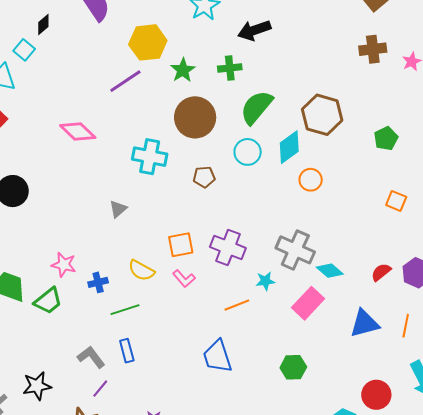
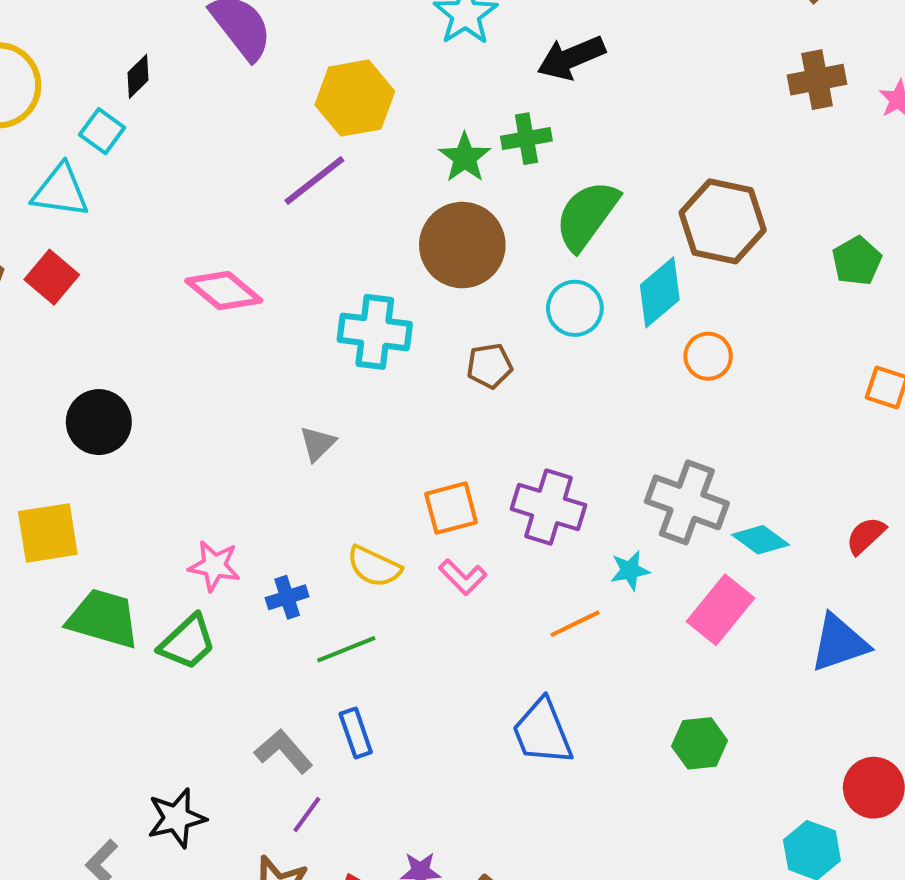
green star: (183, 70) -> (465, 158), moved

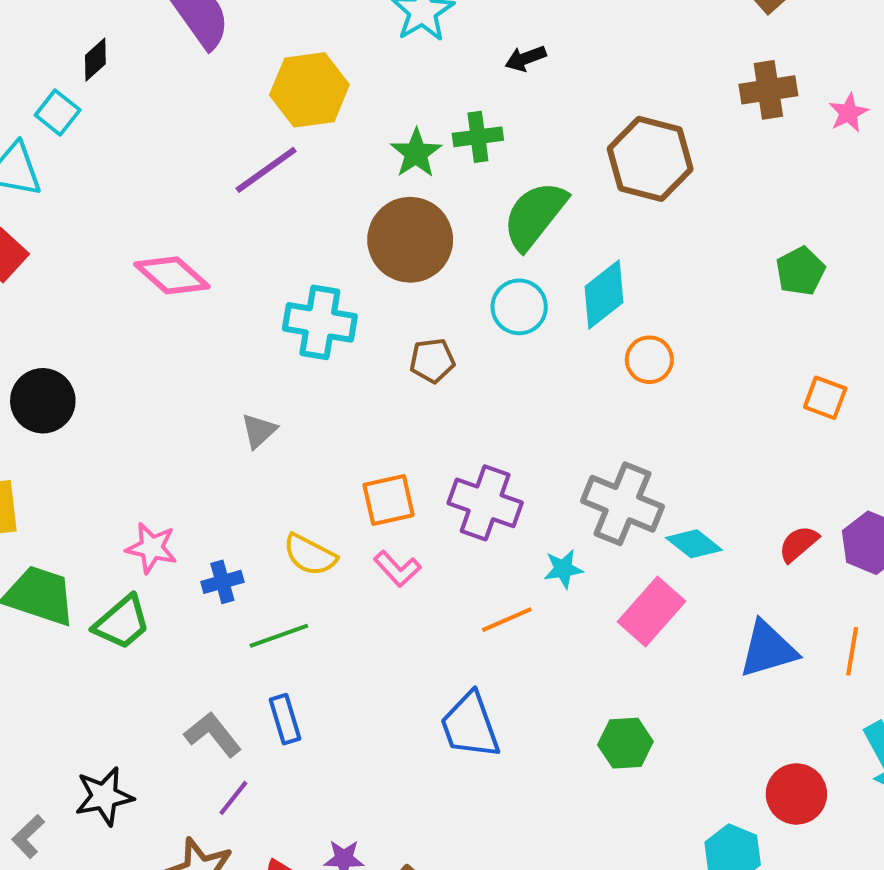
black arrow: (571, 58) -> (526, 58), size x0.6
brown hexagon: (723, 221) -> (650, 159), moved

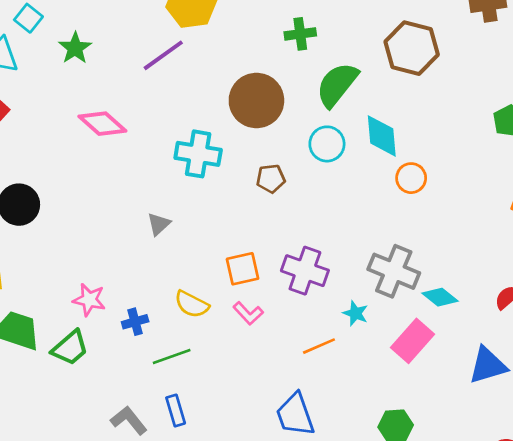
green star: (416, 153) -> (75, 48), moved
cyan diamond: (604, 295) -> (382, 136), turned -57
cyan star: (563, 569) -> (355, 313), turned 30

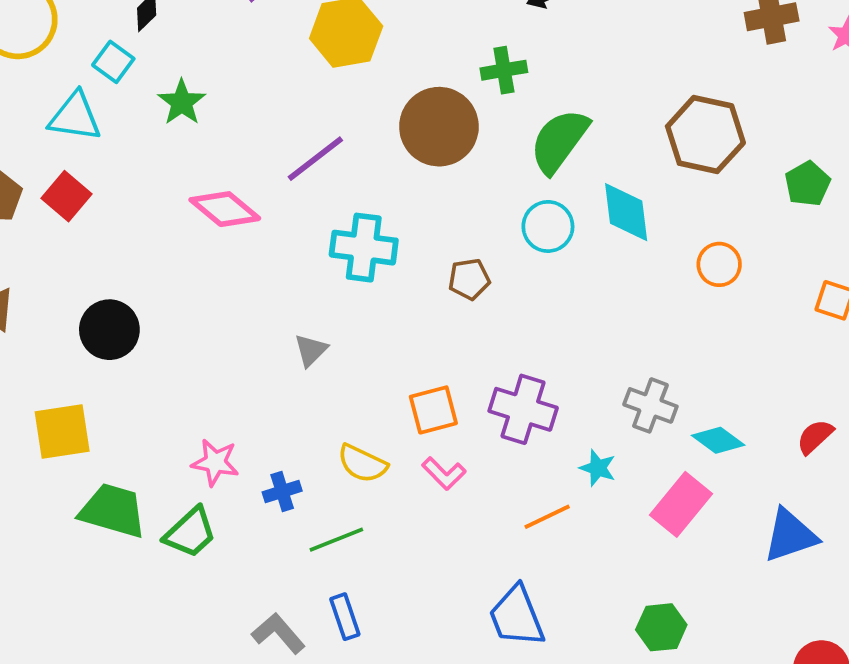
brown hexagon: (412, 48) -> (705, 135), moved
purple line: (163, 55) -> (315, 159), moved
brown circle: (256, 100) -> (439, 127), moved
orange circle: (411, 178) -> (719, 264), moved
gray cross: (394, 271) -> (650, 405), size x0.7

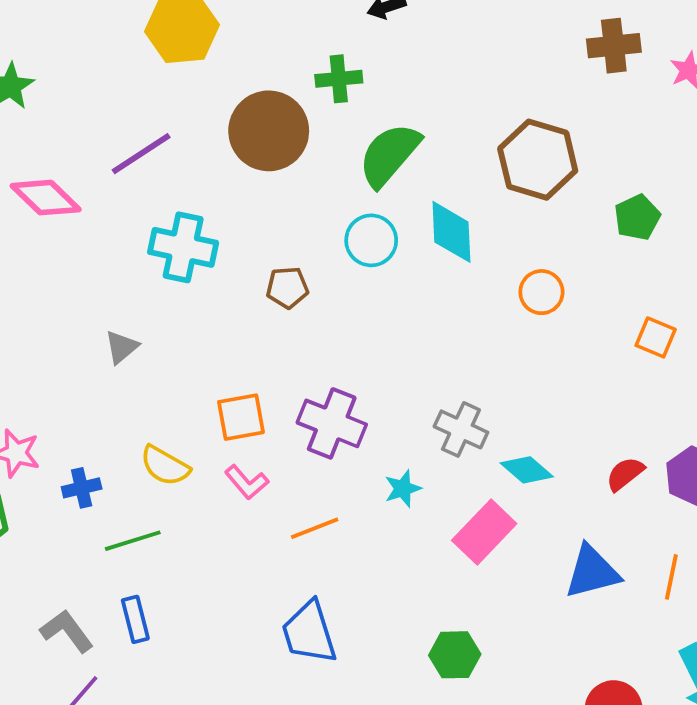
cyan star: (598, 468) -> (403, 489), turned 30
orange line: (547, 517) -> (315, 528), moved

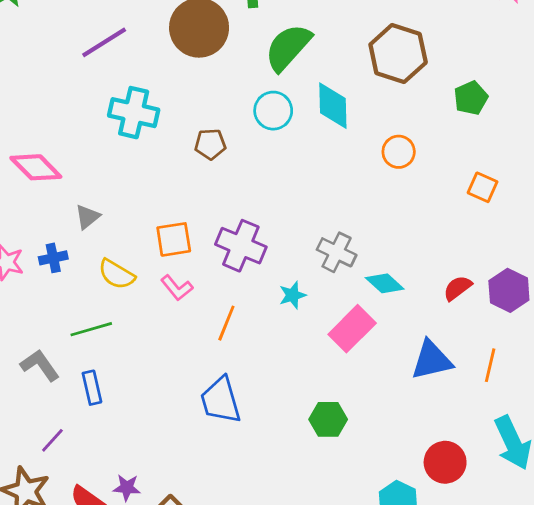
pink diamond: (46, 198) -> (36, 167), moved
gray triangle: (122, 347) -> (87, 217), moved
blue cross: (82, 488) -> (53, 258), moved
orange line: (315, 528) -> (226, 323), turned -48
gray L-shape: (67, 631) -> (40, 365), moved

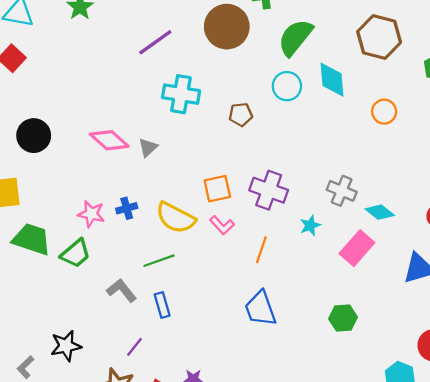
gray triangle: (87, 217) -> (148, 147), moved
yellow semicircle: (116, 274) -> (175, 218), size x1.4

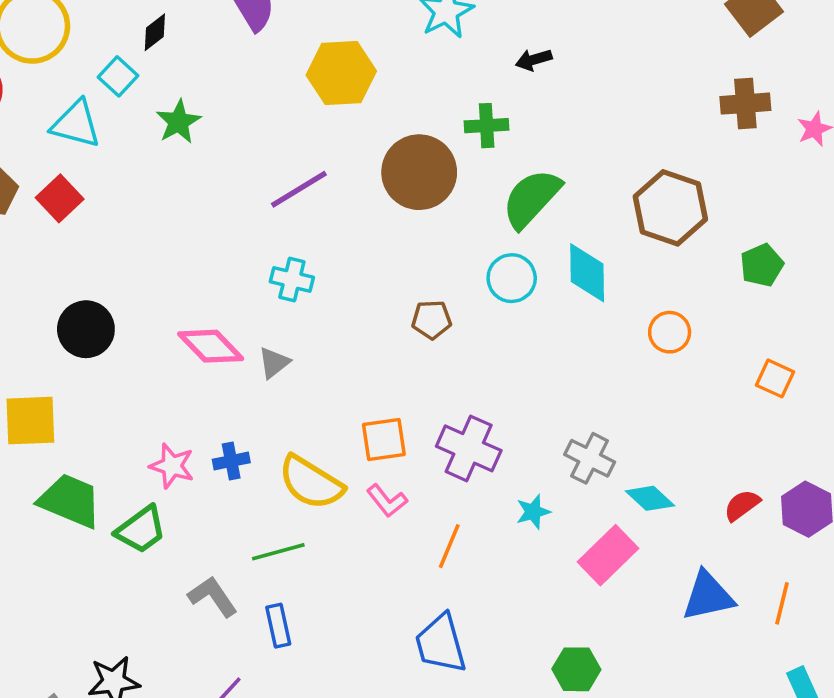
cyan cross: (181, 94) -> (292, 280), moved, size x0.7

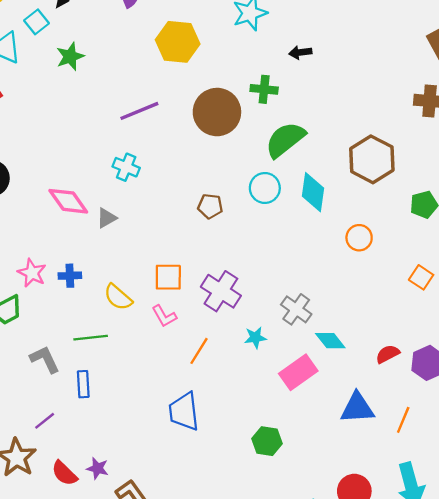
yellow semicircle: (311, 483) -> (118, 297), size x0.7

